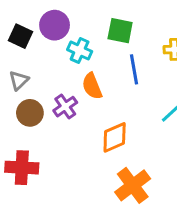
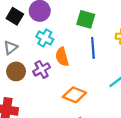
cyan cross: (80, 51) -> (45, 38), moved
orange diamond: (115, 137) -> (74, 95), turned 40

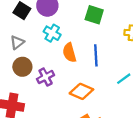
blue line: (93, 48) -> (96, 55), moved
purple cross: (42, 69) -> (46, 77), moved

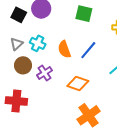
cyan cross: (52, 33) -> (38, 43), moved
blue line: (96, 55) -> (88, 50), turned 48

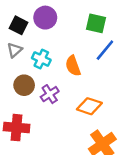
gray triangle: (17, 44) -> (15, 50), moved
blue line: (88, 50) -> (105, 50), moved

